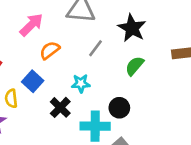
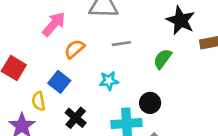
black star: (132, 28) -> (181, 20), moved
gray line: (95, 48) -> (121, 44), turned 48
black cross: (60, 107) -> (76, 118), moved

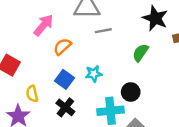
gray line: (121, 44) -> (103, 31), moved
blue square: (59, 82) -> (65, 79), moved

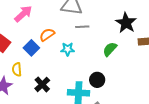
pink arrow: (43, 25) -> (23, 14), moved
cyan star: (94, 74) -> (68, 49), moved
blue square: (65, 79) -> (31, 48), moved

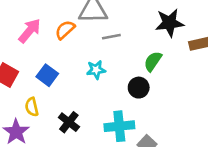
black star: (126, 23) -> (169, 23), turned -30
orange semicircle: (47, 35) -> (65, 30), moved
black circle: (97, 80) -> (139, 88), moved

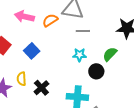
pink arrow: (30, 31) -> (24, 17), turned -126
cyan star: (96, 70) -> (80, 55), moved
yellow semicircle: (32, 107) -> (21, 79), moved

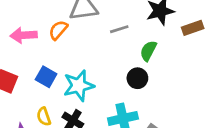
gray line: (83, 31) -> (119, 29), moved
cyan star: (80, 55) -> (79, 86), moved, size x1.6

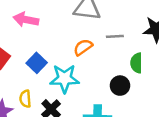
orange semicircle: (58, 30) -> (83, 47), moved
green semicircle: (148, 51) -> (136, 63), turned -42

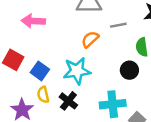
blue square: (37, 63) -> (40, 71), moved

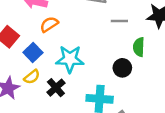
orange semicircle: (90, 39) -> (49, 24), moved
yellow semicircle: (43, 95) -> (32, 77), turned -126

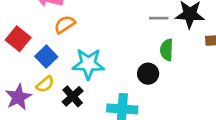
gray line: (119, 21) -> (159, 18), moved

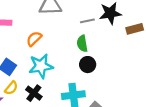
orange semicircle: (65, 24) -> (34, 39), moved
green semicircle: (167, 50) -> (82, 44), moved

